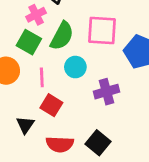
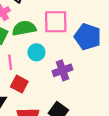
green semicircle: (62, 36) -> (24, 28), turned -125

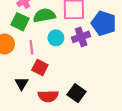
purple cross: (63, 70) -> (81, 37), moved

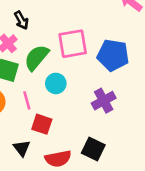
green semicircle: (44, 15) -> (37, 57), turned -30
purple cross: (81, 37) -> (104, 101), moved

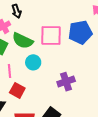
blue pentagon: (113, 55) -> (80, 32), moved, turned -30
green semicircle: (37, 57) -> (23, 41), turned -115

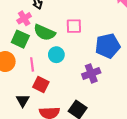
blue pentagon: (80, 32) -> (108, 46), moved
pink square: (51, 35) -> (74, 26), size x0.7

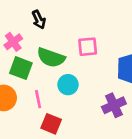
pink cross: (24, 18) -> (13, 42), moved

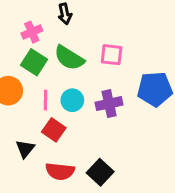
cyan circle: (68, 85) -> (72, 100), moved
purple cross: (114, 105) -> (109, 104), moved

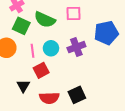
red square: (54, 130) -> (41, 70), turned 35
black square: (100, 172) -> (77, 95), turned 30

